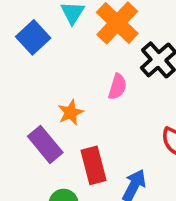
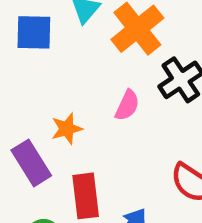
blue square: (33, 37) -> (34, 32), turned 36

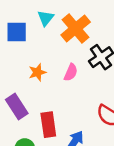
orange star: (67, 129) -> (37, 72), moved

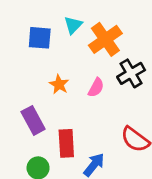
orange star: (37, 72) -> (59, 84), turned -30

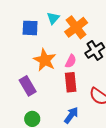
orange star: (59, 84) -> (45, 60), size x1.6
red rectangle: (66, 143) -> (71, 82), moved

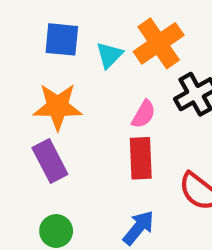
cyan triangle: (53, 18) -> (109, 55), moved
orange star: (45, 60) -> (58, 107), moved, turned -30

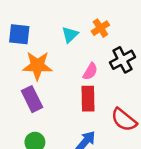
blue square: (62, 39) -> (19, 34), moved
orange cross: (159, 43) -> (100, 28), size x0.6

